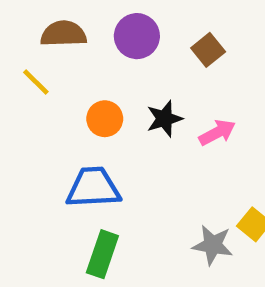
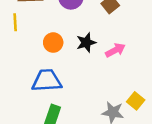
yellow line: (36, 82) -> (15, 22), turned 42

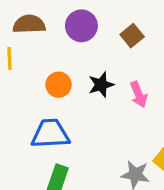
pink arrow: (115, 50) -> (139, 94), turned 96

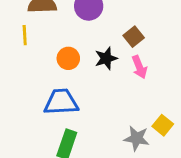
brown square: (132, 36) -> (134, 37), moved

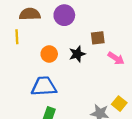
brown square: (134, 37) -> (98, 38), turned 32
pink arrow: (139, 67) -> (116, 58), moved, turned -35

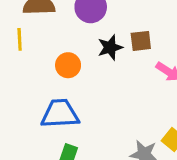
black star: (77, 54) -> (110, 47), moved

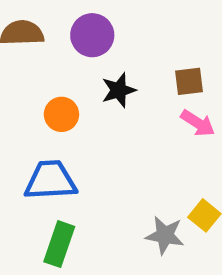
brown square: (141, 41) -> (189, 81), moved

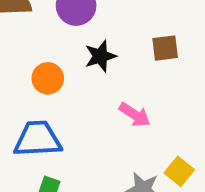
pink arrow: (198, 123) -> (135, 115), moved

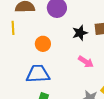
black star: (100, 56) -> (80, 33), moved

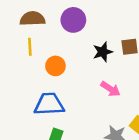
yellow line: (13, 28) -> (30, 47), moved

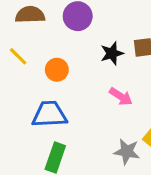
yellow line: (30, 47) -> (18, 56), moved, turned -42

